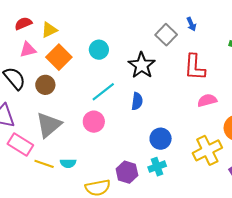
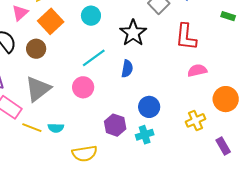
pink triangle: (28, 50) -> (20, 13), turned -30
yellow cross: (207, 150) -> (195, 120), size x0.7
purple hexagon: (127, 172) -> (115, 125), moved

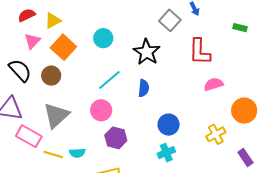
purple hexagon: (115, 125) -> (116, 138), moved

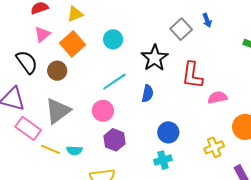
yellow triangle: (53, 20) -> (75, 14), moved
red L-shape: (200, 52) -> (192, 75), moved

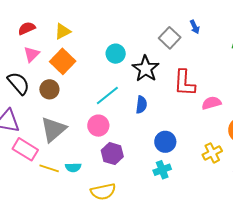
cyan circle: (113, 39) -> (116, 54), moved

